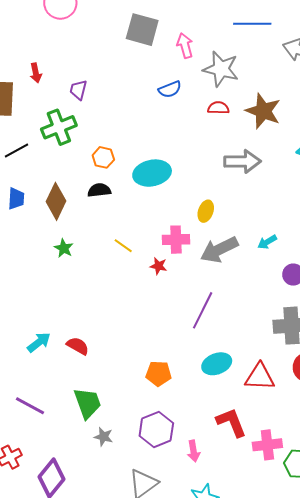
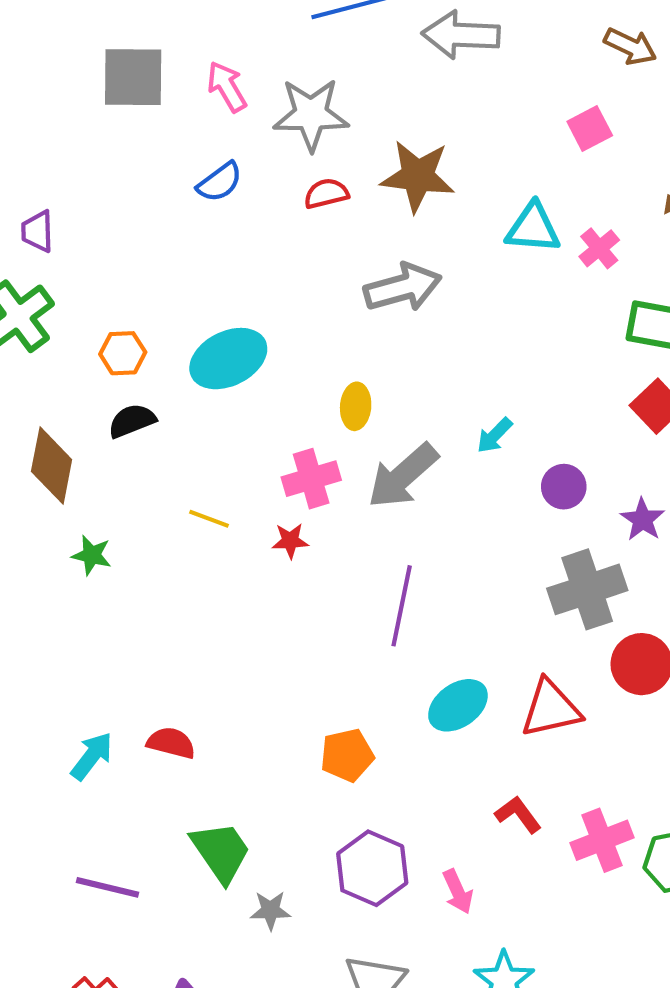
red L-shape: (231, 422) -> (518, 815), size x0.7

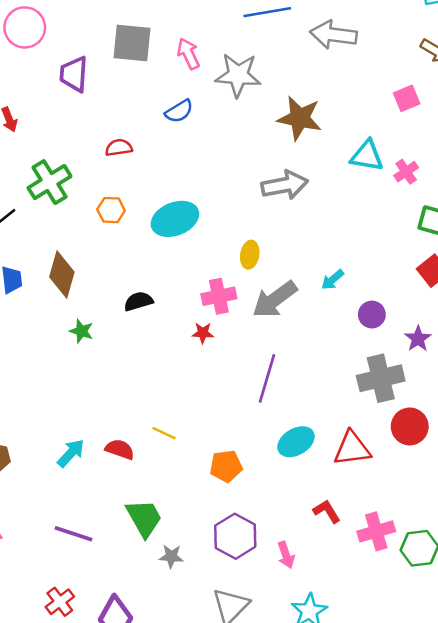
red semicircle: (326, 194) -> (119, 148), moved
purple trapezoid: (37, 231) -> (74, 74), moved, size x1.4
black semicircle: (132, 421) -> (138, 301), moved
yellow line: (209, 519) -> (164, 433), moved

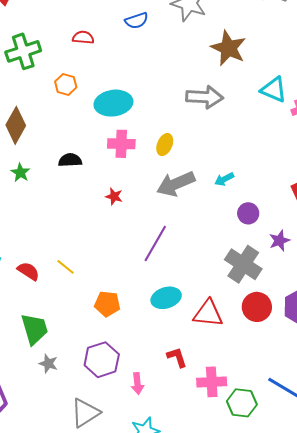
pink cross: (219, 296) -> (121, 144), moved
gray cross: (381, 378) -> (243, 264), turned 33

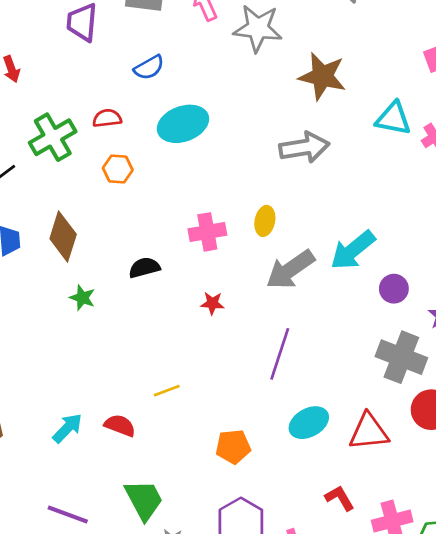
blue semicircle: (137, 21) -> (149, 67), moved
red semicircle: (83, 38) -> (107, 118), moved
cyan ellipse: (113, 103) -> (183, 124), moved
cyan arrow: (224, 179) -> (353, 250), size x1.8
yellow line: (66, 267) -> (167, 391), moved, turned -48

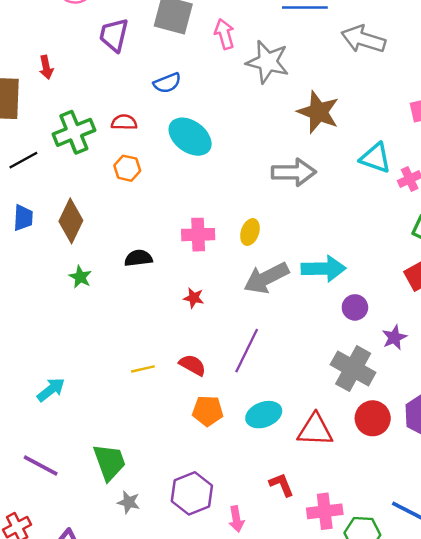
cyan ellipse: (183, 124) -> (190, 137), turned 48
cyan arrow: (353, 250) -> (324, 269), turned -150
red semicircle: (120, 425) -> (192, 365), moved
orange pentagon: (233, 447) -> (208, 411), moved

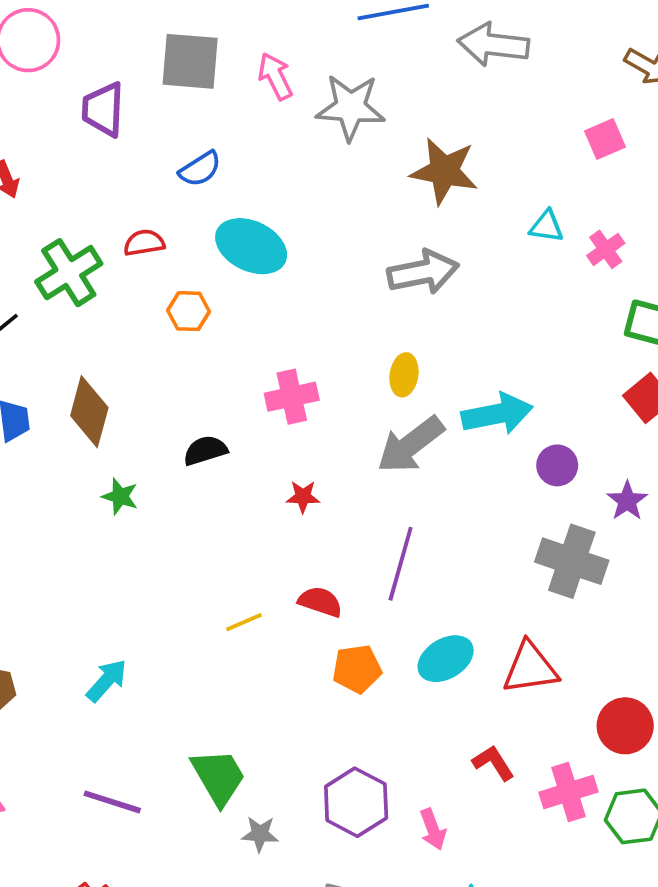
cyan triangle: (375, 158) -> (546, 226), size x0.7
orange hexagon: (127, 168) -> (189, 311), moved
yellow ellipse: (250, 232) -> (404, 375), moved
red circle: (373, 418) -> (625, 726), moved

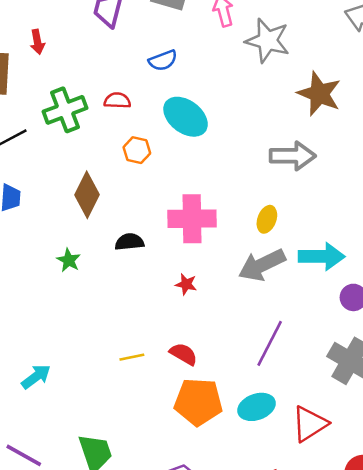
pink cross: (292, 397) -> (192, 219), size x1.4
brown diamond: (89, 412) -> (87, 195), moved
purple line: (401, 564) -> (270, 343), moved
red triangle: (530, 668) -> (310, 424), turned -36
orange pentagon: (357, 669) -> (198, 402), size x1.5

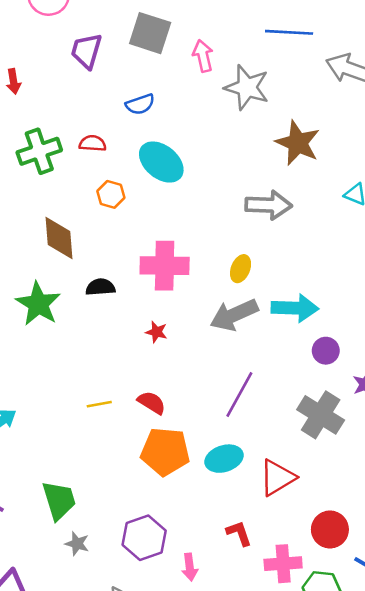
brown diamond: (87, 195) -> (59, 238), turned -33
green star: (69, 260) -> (38, 304), size x1.8

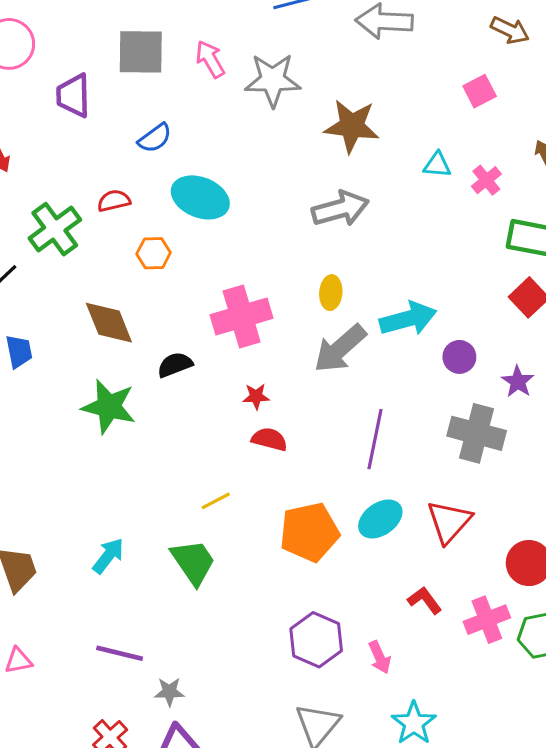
red semicircle: (152, 403) -> (269, 439), moved
green trapezoid: (59, 500) -> (193, 562), moved
gray star: (77, 544) -> (169, 692), moved

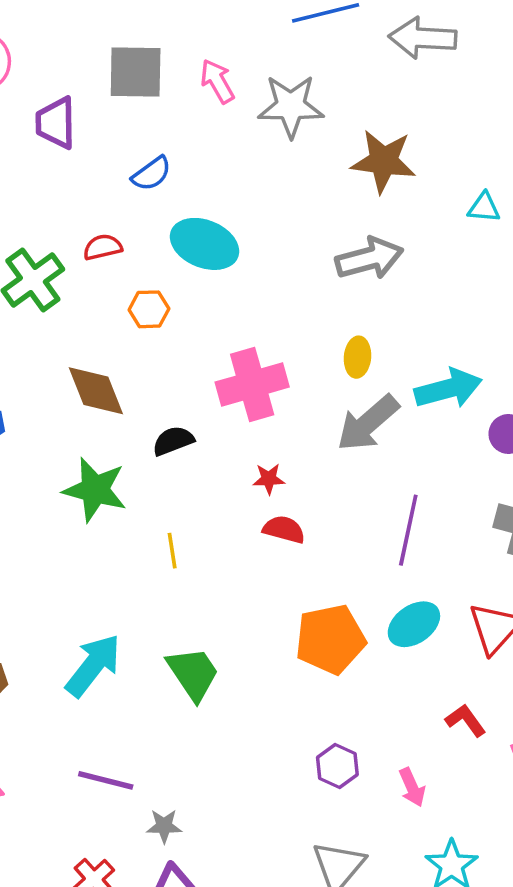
yellow line: (216, 501) -> (172, 551), moved, turned -72
cyan arrow: (108, 556) -> (93, 665), size x1.5
purple hexagon: (316, 640) -> (337, 766), size x0.7

